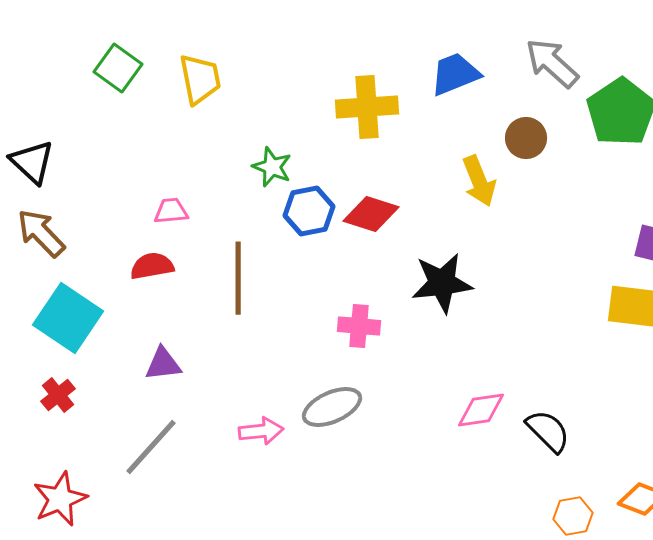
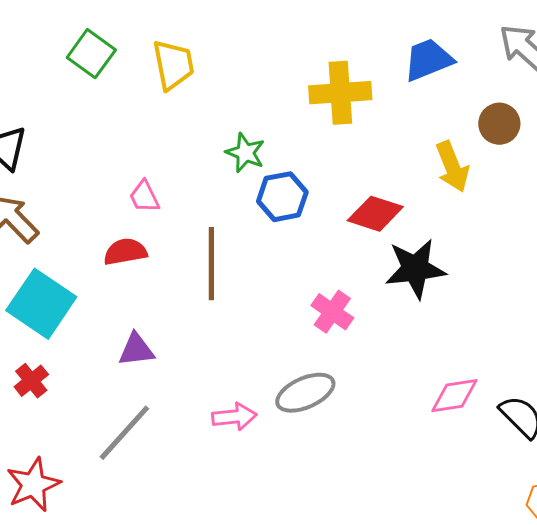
pink trapezoid: (171, 211) -> (144, 197), turned -111
red diamond: (371, 214) -> (375, 214), moved
pink cross: (359, 326) -> (332, 312), turned 30

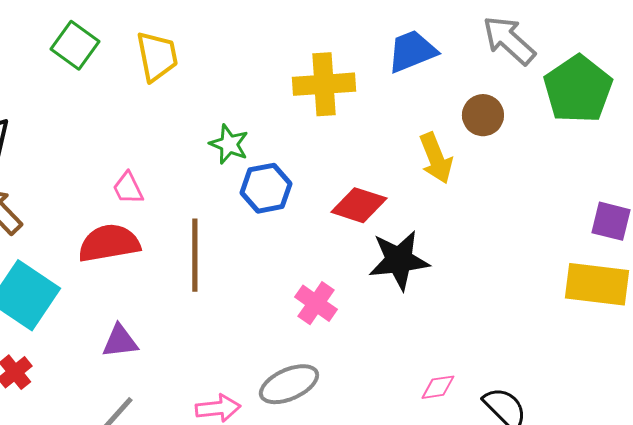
red semicircle: (125, 252) -> (109, 243), size x1.4
pink diamond: (454, 396) -> (438, 387), size x0.7

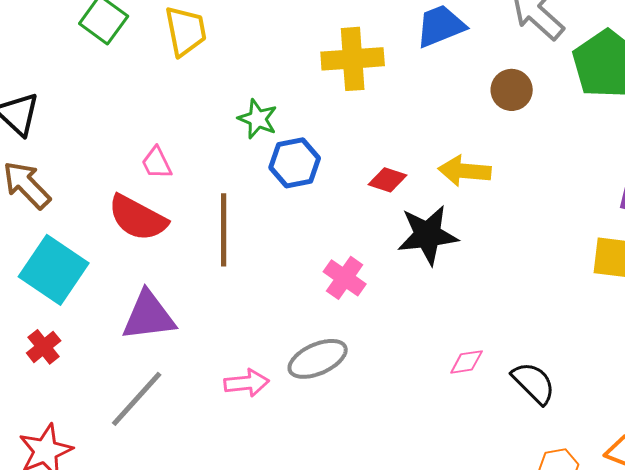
yellow arrow: (436, 158) -> (465, 171), moved, turned 117
red diamond: (359, 205) -> (388, 180), size x0.7
red semicircle: (109, 243) -> (138, 218), turned -142
purple triangle: (120, 341) -> (149, 316), size x1.5

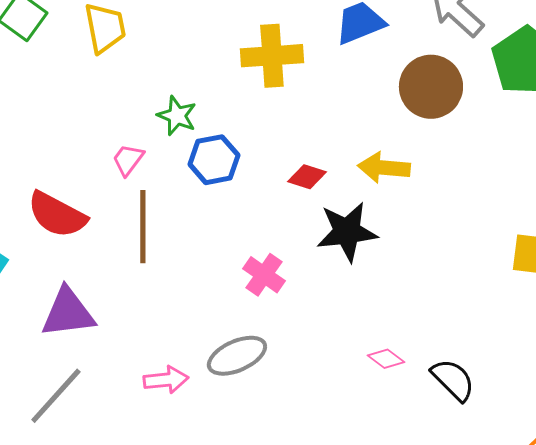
brown circle: (512, 90) -> (431, 87), size x1.5
pink trapezoid: (157, 163) -> (128, 160), moved, turned 63
pink diamond: (467, 362) -> (386, 359), turned 45

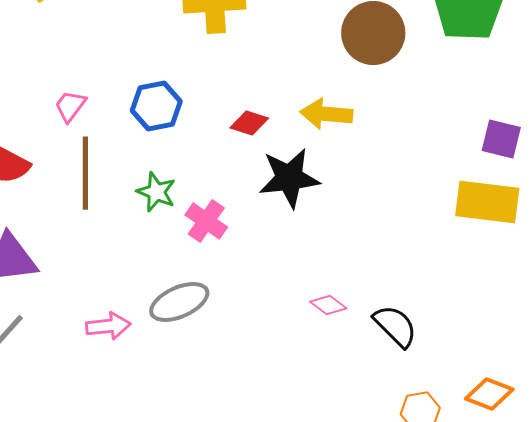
green star: (177, 116) -> (156, 192), moved

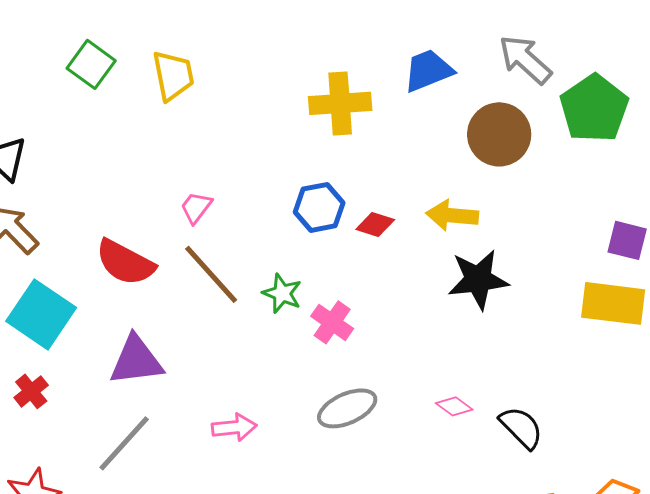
blue hexagon: (156, 106) -> (319, 207), moved
brown line: (85, 173) -> (211, 274), turned -42
black star: (289, 178) -> (478, 279), moved
gray ellipse: (179, 302) -> (347, 408), moved

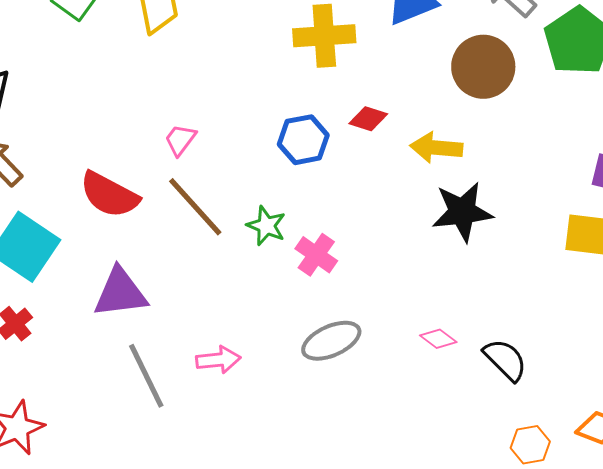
red diamond: (375, 224) -> (368, 119), moved
gray line: (124, 443) -> (146, 376), moved, turned -68

